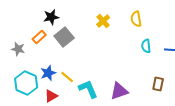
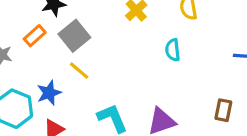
cyan semicircle: (146, 46) -> (173, 50), moved
yellow line: (67, 77) -> (79, 71), moved

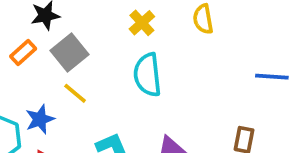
cyan semicircle: (173, 50) -> (147, 75), moved, size x1.6

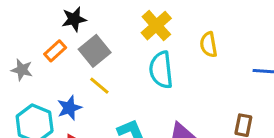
yellow semicircle: (203, 19) -> (209, 45), moved
yellow cross: (142, 23) -> (156, 26), size x1.4

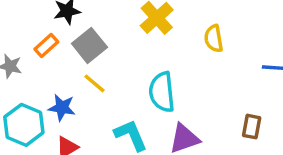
cyan semicircle: (161, 70) -> (162, 92), moved
blue star: (69, 108) -> (62, 108), turned 30

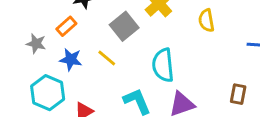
gray square: (89, 45) -> (124, 26), moved
blue star: (62, 108) -> (71, 59), moved

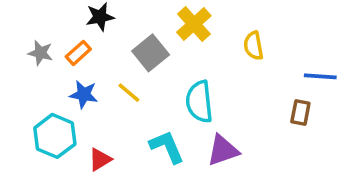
gray star: (36, 44) -> (40, 53), moved
brown rectangle: (238, 94) -> (300, 112), moved

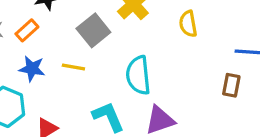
yellow line: (129, 93) -> (73, 67), turned -30

